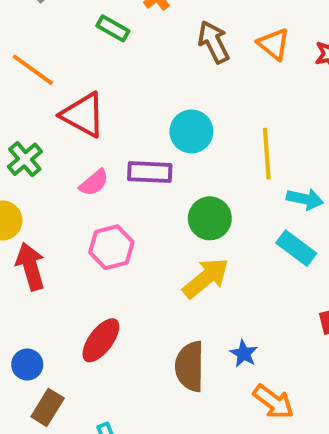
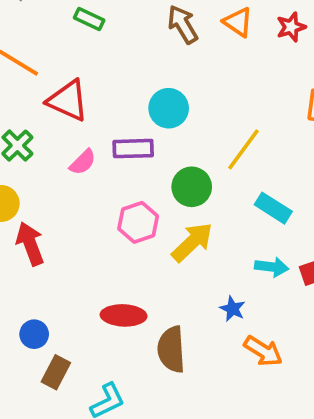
yellow line: (267, 154) -> (244, 149), moved, turned 45
cyan arrow: (305, 199) -> (272, 267), moved
pink hexagon: (111, 247) -> (138, 222), moved
red ellipse: (101, 340) -> (124, 315), moved, turned 60
brown semicircle: (190, 366) -> (171, 349), moved

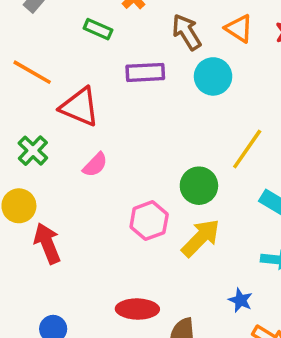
cyan circle: (169, 108) -> (213, 76), moved
purple rectangle: (133, 149) -> (145, 72), moved

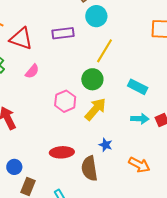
purple rectangle: (145, 72) -> (63, 33), moved
yellow line: (247, 149) -> (104, 51), moved
blue star: (240, 300) -> (106, 145), moved

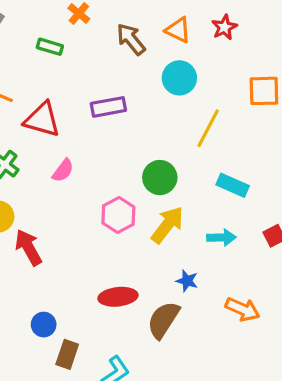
cyan circle: (96, 16) -> (179, 78), moved
yellow line: (104, 51) -> (208, 128), moved
cyan arrow: (140, 119) -> (221, 237), moved
brown semicircle: (89, 168) -> (163, 320), turned 45

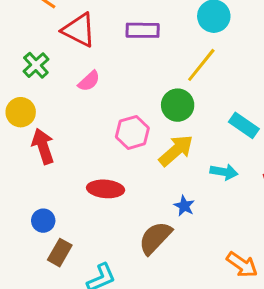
yellow line: (208, 128) -> (201, 65), moved
red ellipse: (118, 297) -> (106, 189), moved
orange arrow: (243, 309) -> (242, 265), moved

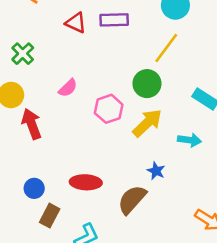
red triangle: (79, 30) -> (76, 23), moved, size x0.7
pink semicircle: (89, 81) -> (68, 88), moved
red ellipse: (106, 189) -> (86, 182), moved

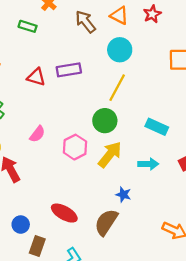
red ellipse: (86, 182) -> (64, 213), turned 35

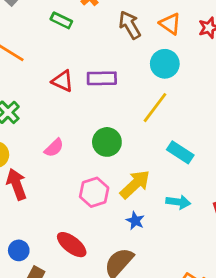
green circle: (105, 121) -> (107, 142), moved
cyan rectangle: (157, 127) -> (180, 152), moved
pink hexagon: (75, 147) -> (94, 192), moved
blue star: (123, 195) -> (135, 221), moved

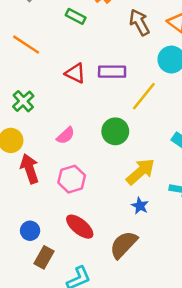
yellow line: (155, 108) -> (144, 96), moved
pink hexagon: (94, 192) -> (72, 179), moved

